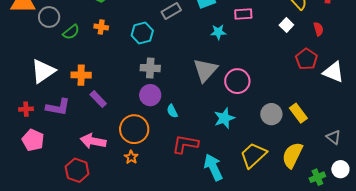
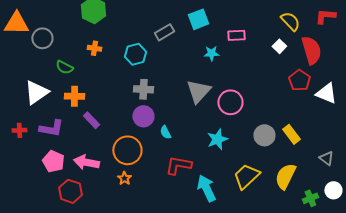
red semicircle: (318, 29) -> (311, 50), size x2.0
green semicircle: (71, 32) -> (64, 67), moved, turned 66
pink pentagon: (33, 140) -> (53, 161), moved

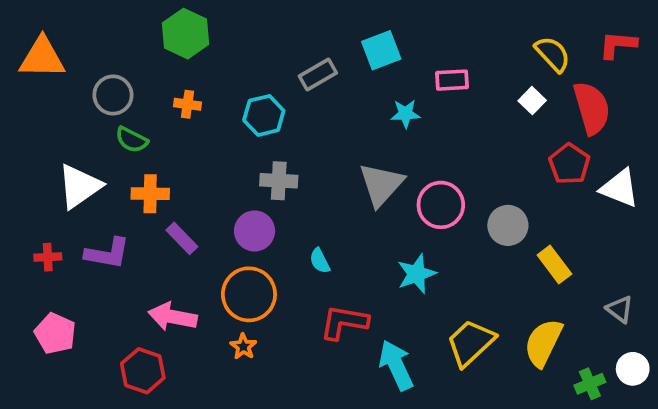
gray circle: (42, 38) -> (113, 95), moved
purple circle: (143, 116) -> (255, 231), moved
gray circle: (264, 135) -> (508, 225), moved
pink pentagon: (53, 161) -> (55, 333), moved

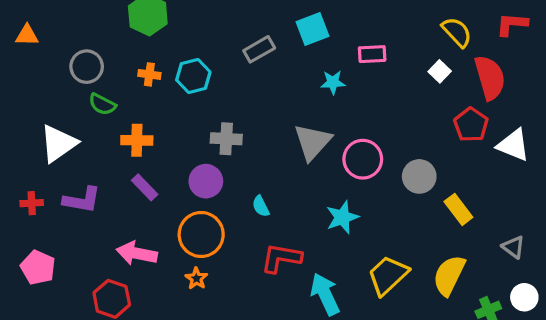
orange triangle: (42, 58) -> (27, 35), size x0.6
cyan hexagon: (264, 115) -> (193, 76), moved
orange cross: (150, 194) -> (137, 140), moved

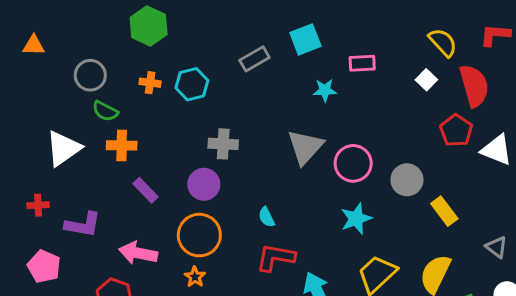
orange cross: (137, 140) -> (122, 145), moved
purple L-shape: (82, 200) -> (83, 225), moved
cyan semicircle: (261, 206) -> (267, 217), moved
cyan star: (342, 217) -> (356, 219), moved

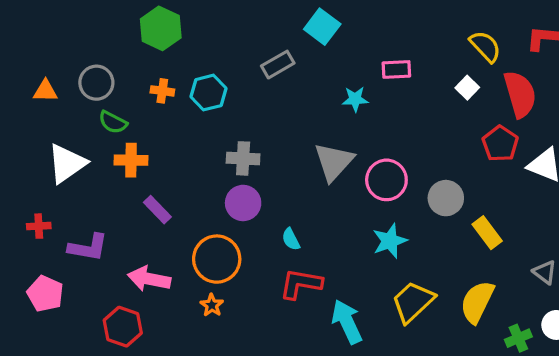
cyan square: (305, 39) -> (322, 27), moved, turned -32
orange triangle: (34, 45) -> (45, 91), moved
purple circle: (204, 184) -> (243, 203), moved

